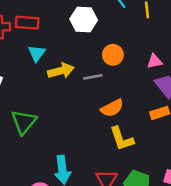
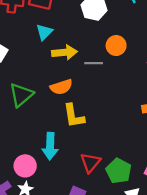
orange semicircle: (112, 108) -> (61, 87), moved
yellow L-shape: (122, 139) -> (74, 116), moved

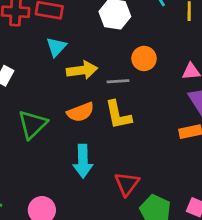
yellow L-shape: (74, 116) -> (118, 115), moved
cyan arrow: (50, 146) -> (83, 161), moved
red triangle: (90, 163) -> (127, 184), moved

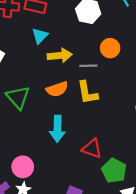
green triangle: (32, 124) -> (18, 97), turned -30
red triangle: (127, 184) -> (92, 149), turned -50

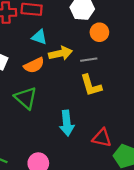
cyan triangle: (40, 36) -> (39, 37), turned -49
orange circle: (110, 48) -> (99, 32), moved
orange semicircle: (57, 89) -> (34, 65), moved

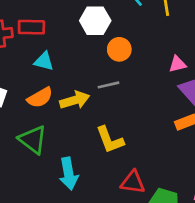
yellow arrow: (60, 53) -> (75, 100), moved
yellow L-shape: (91, 85) -> (110, 140), moved
cyan arrow: (67, 123) -> (69, 174), moved

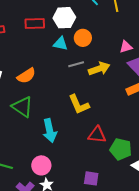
red rectangle: (31, 27) -> (35, 24), moved
cyan triangle: (44, 61) -> (61, 44), moved
yellow arrow: (75, 100) -> (99, 69), moved

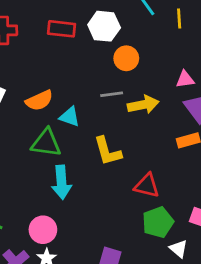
cyan triangle: (61, 44) -> (70, 117), moved
green triangle: (22, 107) -> (46, 143), moved, turned -35
red triangle: (97, 135) -> (147, 186), moved
green pentagon: (121, 149) -> (158, 222), turned 30

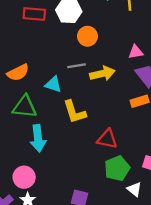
cyan triangle: (70, 117) -> (53, 84), moved

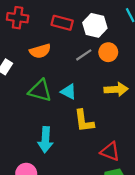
gray line: (76, 66) -> (84, 55), moved, turned -35
orange semicircle: (18, 73) -> (40, 51), moved
green triangle: (25, 107) -> (40, 91), moved

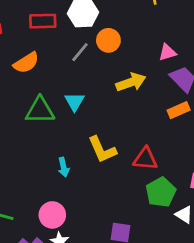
cyan triangle: (69, 92) -> (75, 102), turned 49
yellow L-shape: (84, 121) -> (102, 150), moved
cyan arrow: (45, 140) -> (64, 167), size x0.6

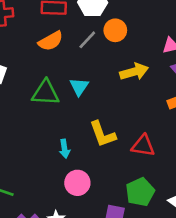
orange semicircle: (26, 63) -> (51, 41), moved
green pentagon: (161, 192) -> (140, 192), moved
pink circle: (52, 215) -> (77, 183), moved

